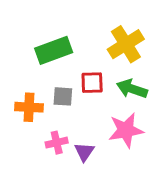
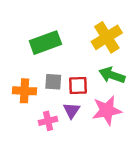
red square: (92, 83) -> (78, 86), moved
purple triangle: (84, 152) -> (72, 110), moved

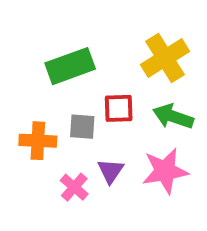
red square: (78, 86) -> (119, 108), moved
pink cross: (48, 121) -> (74, 187), turned -36

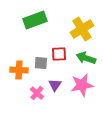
green rectangle: (70, 66) -> (35, 20), moved

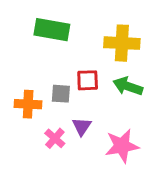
green rectangle: (35, 20) -> (52, 30), turned 30
yellow cross: (82, 29) -> (122, 43), turned 35
pink star: (82, 85) -> (122, 146), moved

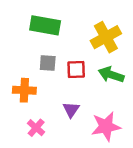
yellow cross: (122, 43) -> (106, 37), turned -32
gray square: (61, 94) -> (48, 63), moved
pink cross: (55, 138) -> (36, 128), moved

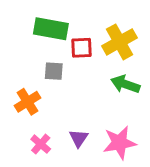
red square: (76, 69) -> (82, 48), moved
orange cross: (24, 90) -> (28, 102), turned -35
purple triangle: (71, 110) -> (79, 138), moved

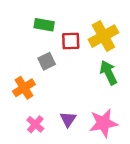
green rectangle: (51, 29) -> (44, 25), size x0.7
gray square: (54, 71) -> (47, 61), turned -30
green arrow: (125, 84) -> (108, 73), turned 45

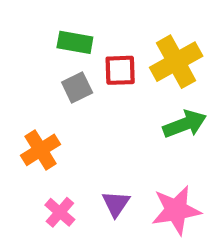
gray square: (47, 61) -> (77, 87), moved
green arrow: (108, 73) -> (185, 124), turned 95

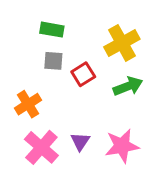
red square: (120, 70) -> (83, 74), moved, turned -30
gray square: (77, 87) -> (53, 61), turned 30
pink cross: (60, 212) -> (41, 147), size x1.6

